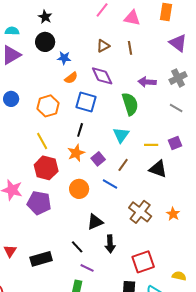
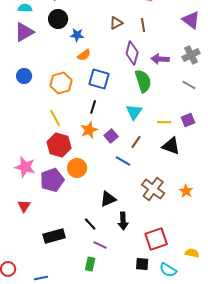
purple diamond: (102, 76) -> (132, 53), moved, turned 40
orange circle: (79, 189) -> (77, 168), moved
purple pentagon: (39, 203) -> (52, 180), turned -30
red triangle: (10, 251) -> (24, 206), moved

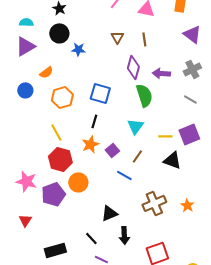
brown triangle: (116, 23) -> (117, 37), turned -32
orange semicircle: (84, 55) -> (46, 72), moved
purple square: (188, 120) -> (189, 134), size x1.5
brown cross: (153, 189) -> (154, 203), turned 30

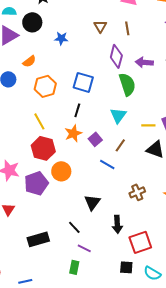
black circle: (59, 33) -> (32, 22), moved
brown cross: (154, 203) -> (137, 192), size x0.7
black triangle: (109, 213) -> (92, 202), turned -30
black arrow: (124, 235) -> (117, 224), moved

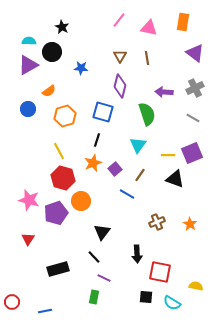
purple diamond: (116, 56) -> (120, 86), moved
black triangle: (92, 202) -> (102, 232), moved
red square: (140, 242) -> (160, 272), turned 30

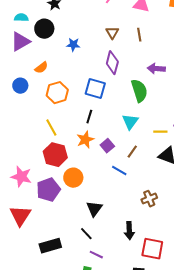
red triangle: (28, 239) -> (20, 216), size x1.6

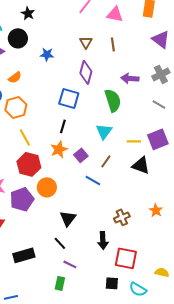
orange hexagon: (57, 93) -> (16, 107), moved
brown cross: (149, 199) -> (122, 217), moved

